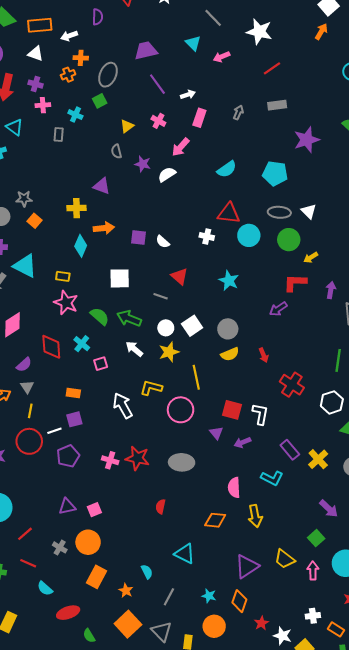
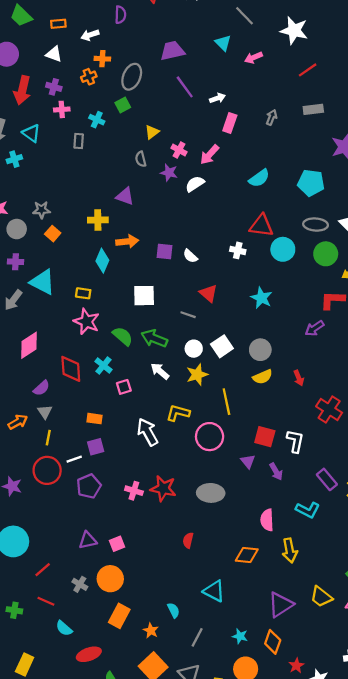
orange rectangle: (40, 25) -> (58, 24), size x0.6
pink cross: (158, 121) -> (179, 150), moved
purple arrow: (243, 442) -> (276, 472), turned -98

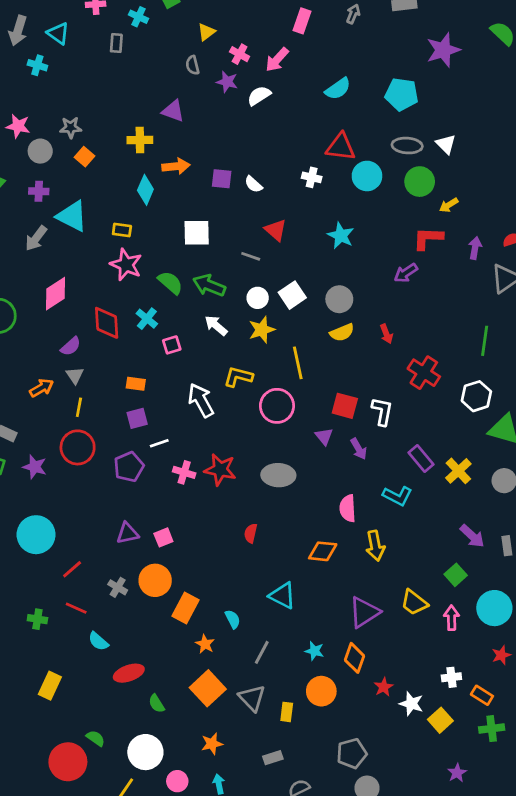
cyan cross: (14, 159) -> (37, 65), turned 35
white line: (74, 459) -> (159, 443), moved
orange rectangle: (119, 616) -> (186, 608), moved

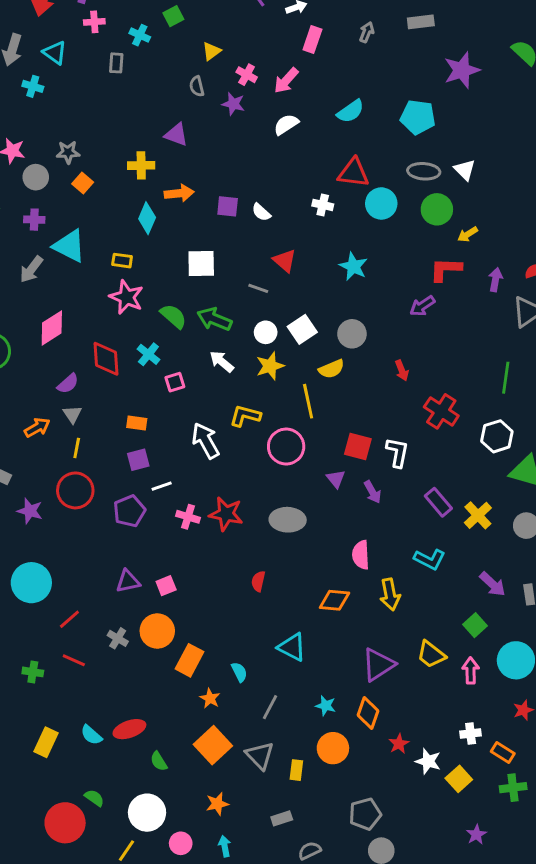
white semicircle: (259, 96) -> (286, 124), moved
yellow semicircle: (342, 332) -> (331, 369), moved
cyan L-shape: (397, 496) -> (430, 559), moved
cyan semicircle: (98, 641) -> (91, 735), moved

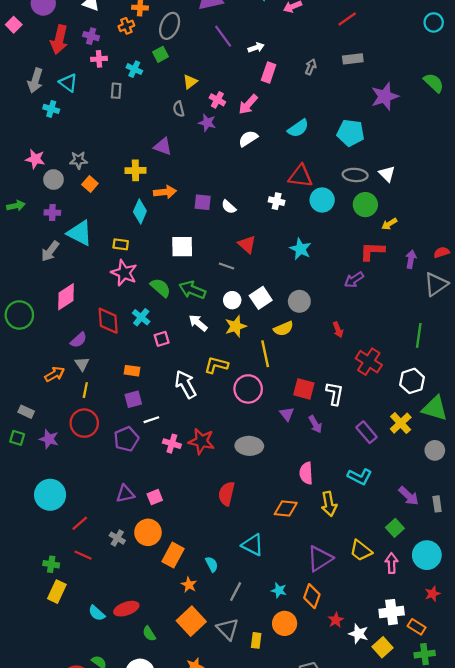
yellow cross: (478, 515) -> (401, 423), moved
red semicircle: (258, 581) -> (226, 494), size x1.5
white cross: (471, 733) -> (392, 612), size x1.5
yellow rectangle: (46, 742) -> (57, 592), moved

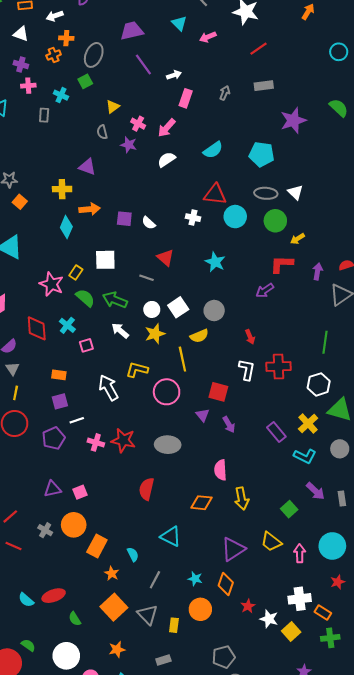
yellow rectangle: (121, 244) -> (76, 272), moved, turned -64
red cross: (369, 362) -> (279, 366), turned -35
white L-shape: (335, 393) -> (247, 370), moved
cyan L-shape: (360, 477) -> (305, 456), moved
green square: (395, 528) -> (289, 509), moved

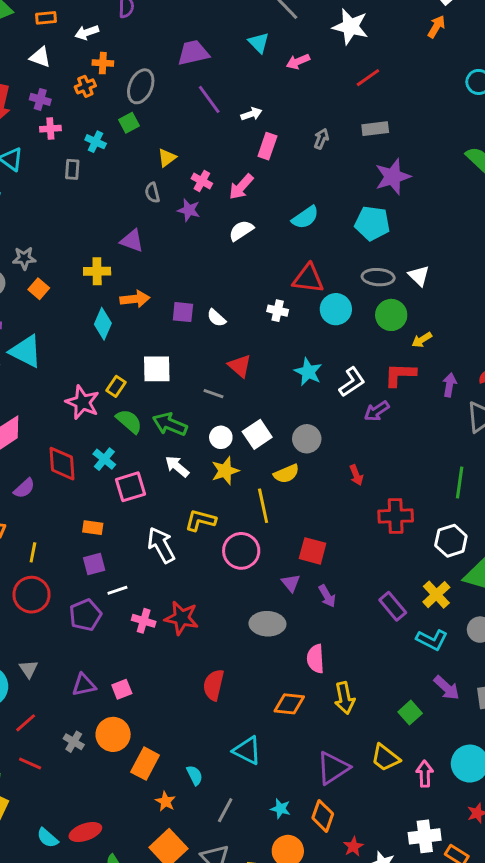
purple star: (293, 120) -> (393, 177), moved
pink square: (86, 345) -> (131, 487), size x1.5
gray triangle: (12, 369) -> (29, 669), moved
white L-shape: (247, 370) -> (352, 382), moved, turned 45
gray ellipse: (168, 445) -> (267, 624), moved

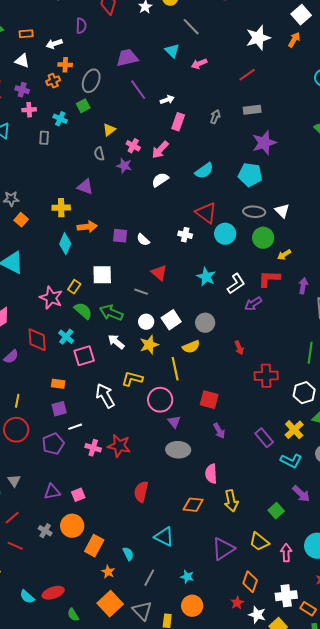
white star: (350, 27) -> (258, 38), moved, turned -30
red triangle: (308, 279) -> (206, 213), turned 30
purple triangle: (291, 583) -> (174, 422), moved
orange diamond: (323, 816) -> (250, 582), moved

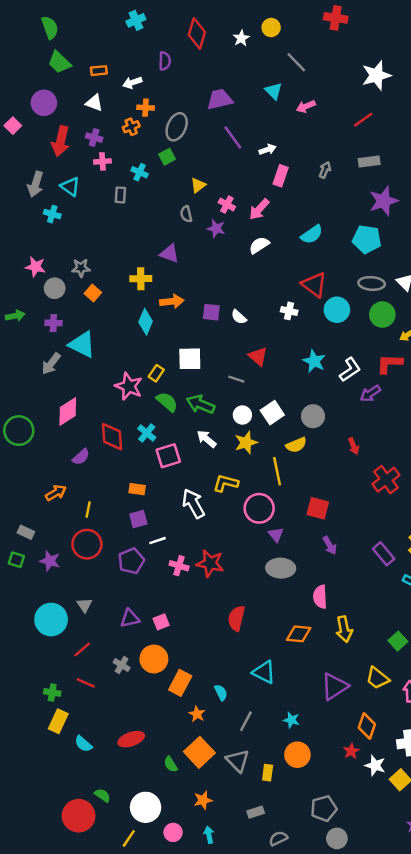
red cross: (266, 376) -> (386, 480), turned -35
cyan semicircle: (27, 597) -> (83, 744), moved
green semicircle: (73, 615) -> (171, 764), moved

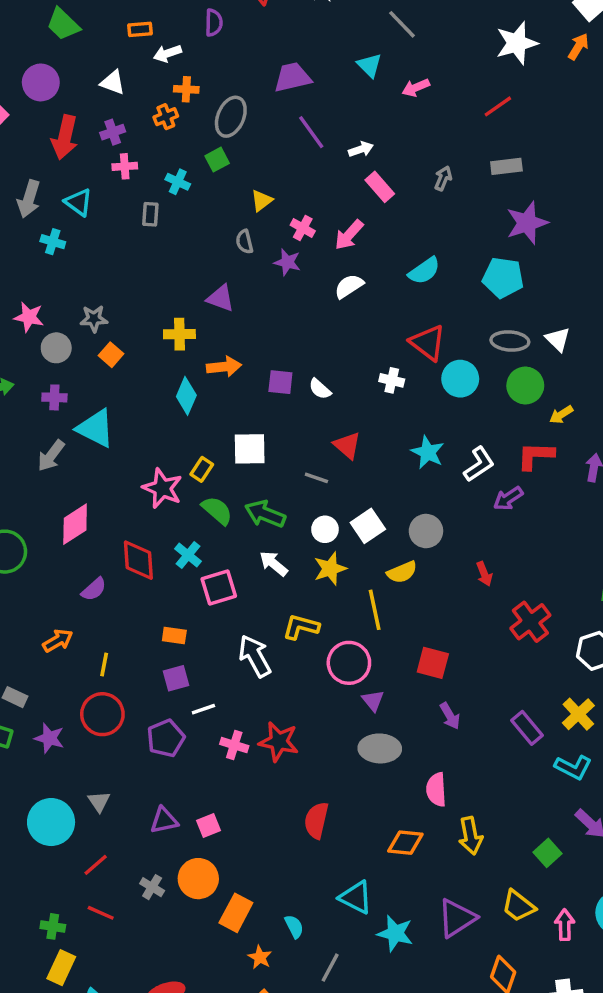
orange rectangle: (99, 71) -> (140, 29), moved
purple cross: (94, 138) -> (113, 132), turned -35
pink rectangle: (281, 176) -> (380, 187), turned -60
cyan star: (291, 720) -> (395, 933), moved, size x1.5

